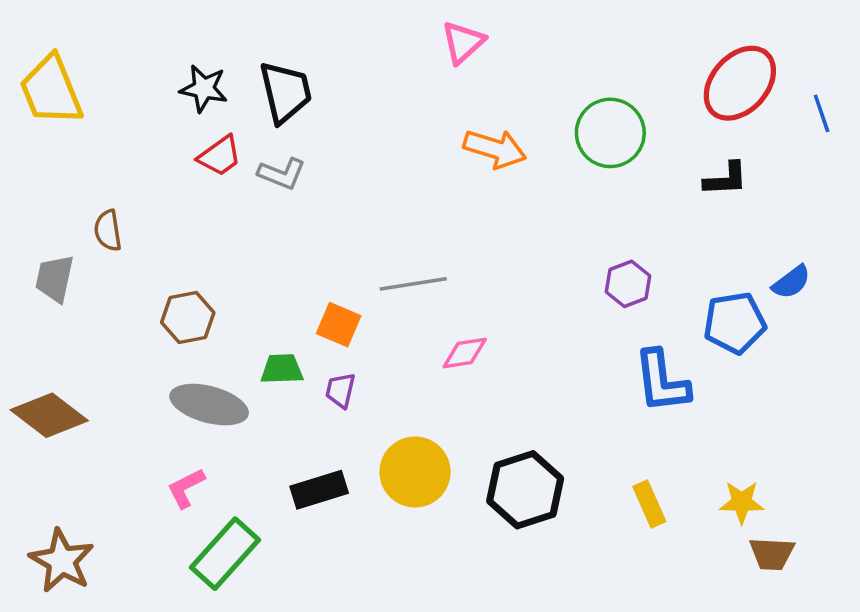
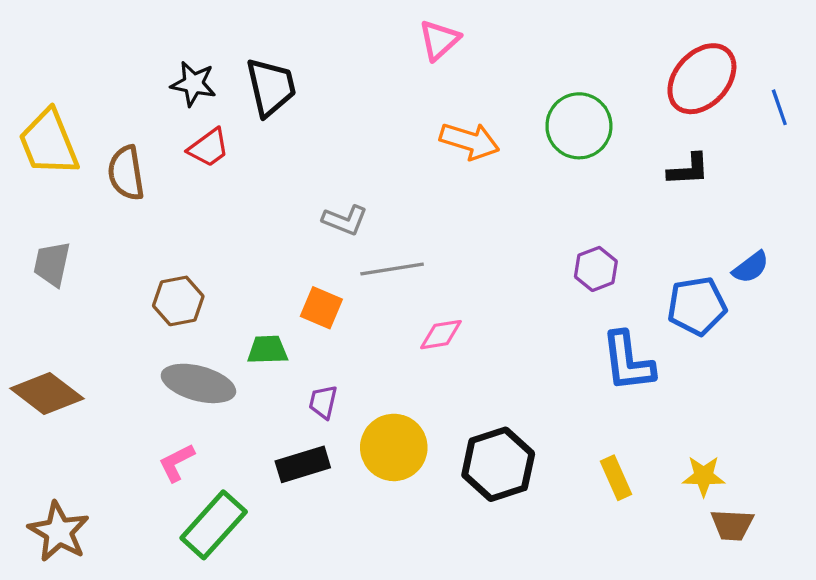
yellow trapezoid: (51, 90) -> (49, 143), moved
gray L-shape: (282, 174) -> (345, 220), moved
brown semicircle: (108, 231) -> (126, 173), moved, size x1.4
purple trapezoid: (340, 390) -> (323, 402), moved

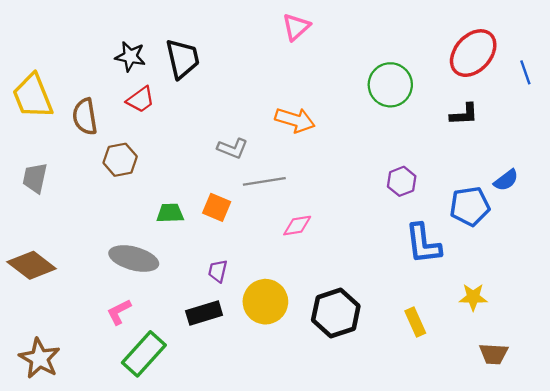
orange arrow: (470, 141) -> (295, 120), moved
brown hexagon: (178, 301) -> (120, 160), moved
green trapezoid: (267, 350) -> (170, 213), moved
yellow star: (704, 476) -> (473, 297), moved

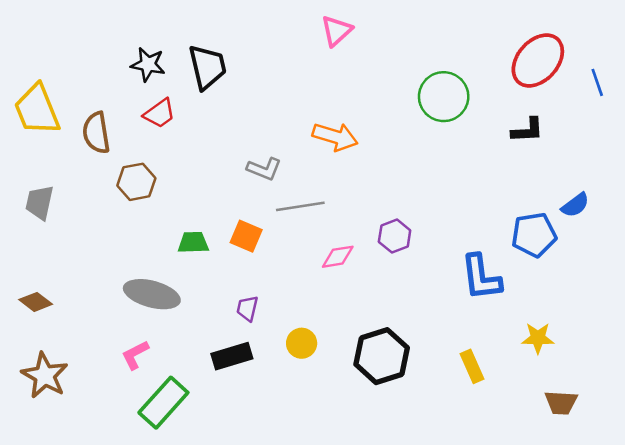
purple hexagon: (402, 181) -> (395, 236), moved
brown diamond: (32, 265) -> (36, 302), size x0.6
yellow circle: (265, 302) -> (302, 343), size x0.6
brown star: (40, 358) -> (45, 375), moved

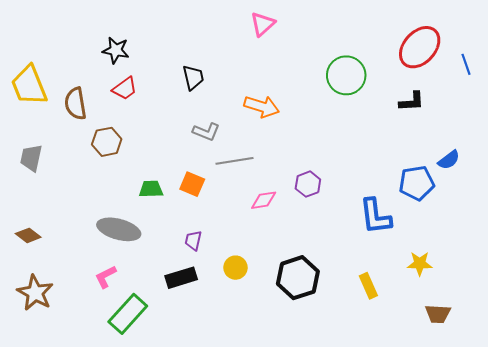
black trapezoid: (207, 67) -> (193, 77), moved, size x0.7

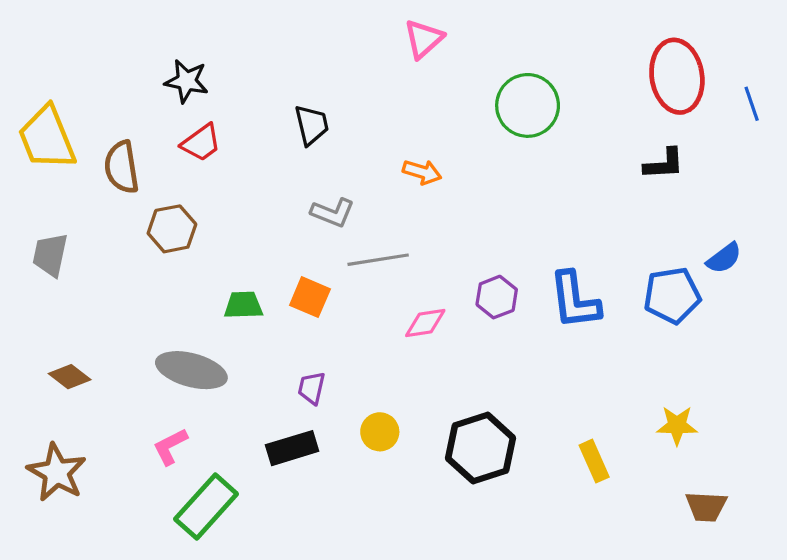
red ellipse: (420, 47) -> (677, 76), turned -51
green circle: (346, 75) -> (528, 105), moved
orange arrow: (262, 107) -> (422, 172), size x0.7
blue L-shape: (375, 216) -> (575, 300), moved
brown diamond: (28, 235) -> (70, 377), moved

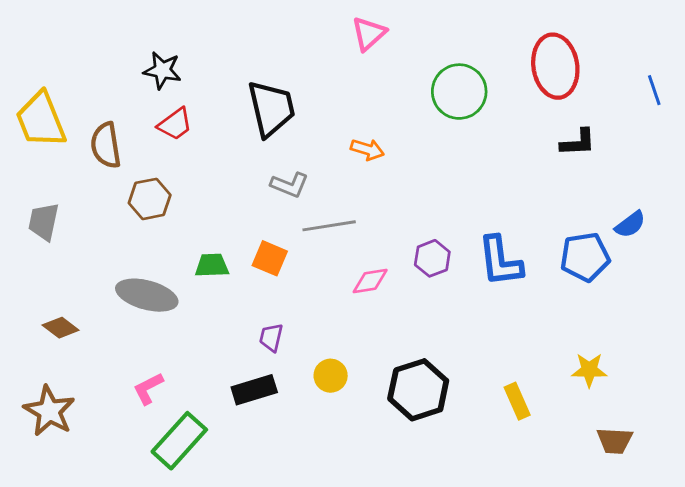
red ellipse: (677, 76) -> (555, 66), moved
black trapezoid: (312, 125) -> (271, 109), size x1.6
gray ellipse: (191, 370) -> (147, 295), moved

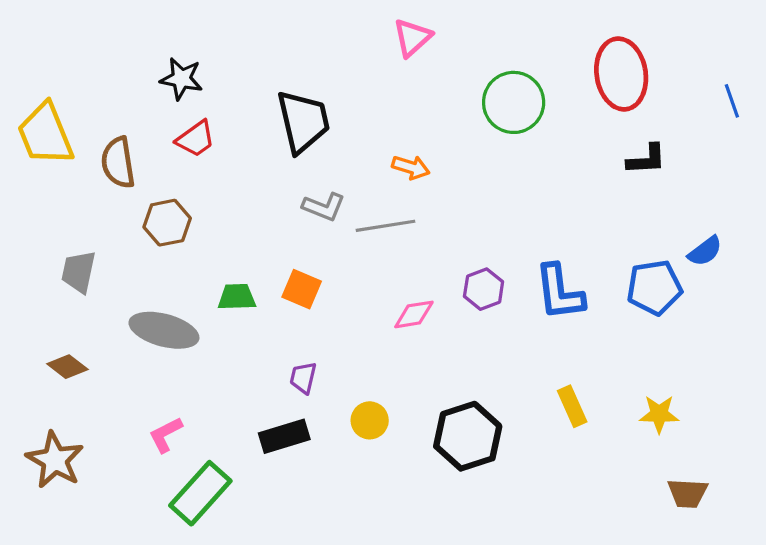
gray trapezoid: (44, 222) -> (79, 272), moved
gray line: (329, 226) -> (385, 226), moved
yellow rectangle: (517, 401) -> (572, 406), moved

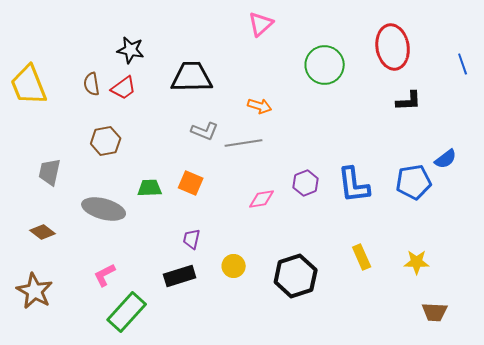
black star: (181, 79) -> (131, 50), moved
black trapezoid: (303, 121) -> (192, 77), turned -78
brown semicircle: (118, 163) -> (92, 84), moved, size x0.7

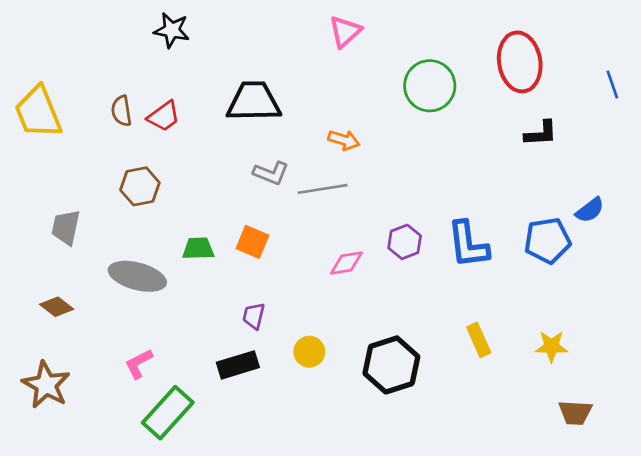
black star: (131, 50) -> (172, 30), moved

